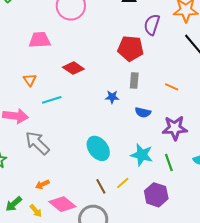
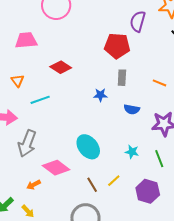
gray arrow: (37, 143) -> (27, 143), turned -112
cyan star: (142, 155) -> (132, 152), size x0.6
pink diamond: (62, 204) -> (56, 168), moved

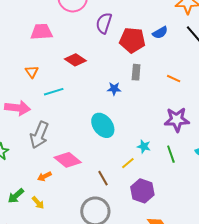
purple semicircle: (138, 21) -> (104, 23), moved
blue semicircle: (132, 109) -> (160, 33), moved, turned -42
cyan ellipse: (88, 147) -> (103, 125), moved
yellow line: (114, 181) -> (128, 163), moved
purple hexagon: (148, 191) -> (142, 191), moved

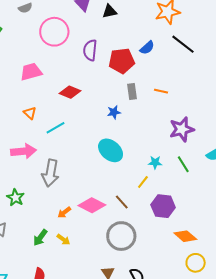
orange line: (174, 79) -> (161, 91), moved
pink diamond: (68, 160) -> (92, 205), moved

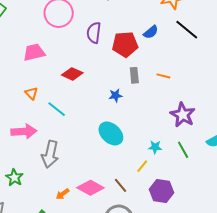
cyan line: (55, 128) -> (57, 109), turned 66
purple star: (182, 129) -> (183, 115), turned -30

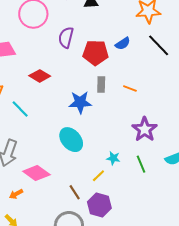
blue star: (115, 95) -> (80, 102), size x1.6
pink diamond: (90, 188) -> (36, 173), moved
purple hexagon: (161, 191) -> (99, 205), moved

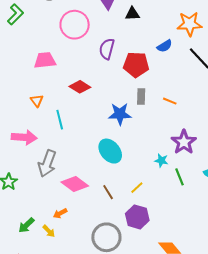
blue semicircle: (123, 44) -> (165, 46), moved
cyan line: (20, 109) -> (60, 120), turned 30
cyan star: (113, 158) -> (161, 160), moved
brown line: (75, 192) -> (108, 192), moved
orange arrow: (16, 194) -> (60, 213), moved

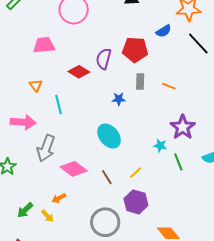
purple semicircle: (107, 49) -> (104, 59), moved
blue star: (120, 114) -> (119, 99), size x0.6

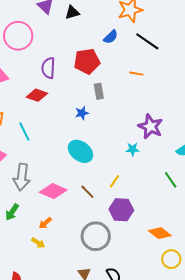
purple semicircle: (104, 59) -> (48, 68), moved
orange line: (169, 86) -> (136, 74), moved
green line: (178, 162) -> (171, 180), moved
green arrow: (25, 210) -> (12, 212), moved

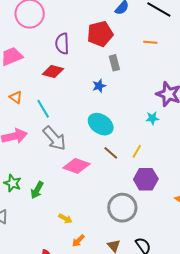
gray arrow: (22, 177) -> (54, 138), moved, turned -44
brown line: (87, 192) -> (111, 153), moved
orange arrow: (45, 223) -> (78, 241), moved

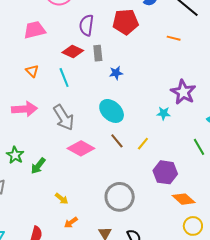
gray rectangle: (114, 63) -> (98, 53), moved
cyan line: (43, 109) -> (64, 78), moved
purple hexagon: (146, 179) -> (165, 172), moved

